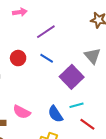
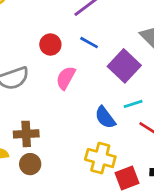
pink semicircle: (22, 112) -> (66, 78), moved, turned 96

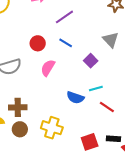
purple square: (124, 66) -> (91, 61), size x0.6
blue semicircle: (105, 117) -> (75, 98), turned -36
yellow cross: (100, 158) -> (52, 128), moved

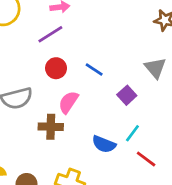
purple line: (64, 17) -> (50, 34), moved
cyan line: (96, 89) -> (132, 133), turned -40
brown cross: (18, 107) -> (51, 127), moved

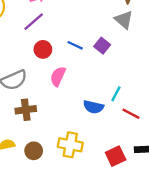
gray triangle: (155, 68) -> (124, 20), moved
purple square: (127, 95) -> (102, 46), moved
brown cross: (51, 127) -> (26, 110), moved

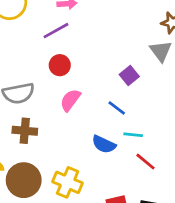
blue line: (75, 45) -> (117, 108), moved
cyan line: (116, 94) -> (133, 135), turned 56
brown circle: (34, 151) -> (24, 180), size x1.6

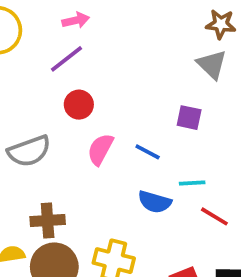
purple square: (129, 76) -> (189, 118), moved, turned -30
blue line: (117, 108) -> (148, 152), moved
brown cross: (25, 131) -> (48, 220), moved

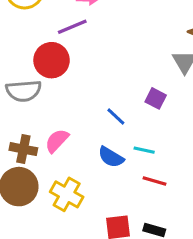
red circle: (79, 105) -> (52, 60), moved, size x1.5
pink semicircle: (100, 149) -> (57, 141), moved
red line: (214, 216) -> (154, 181), turned -30

